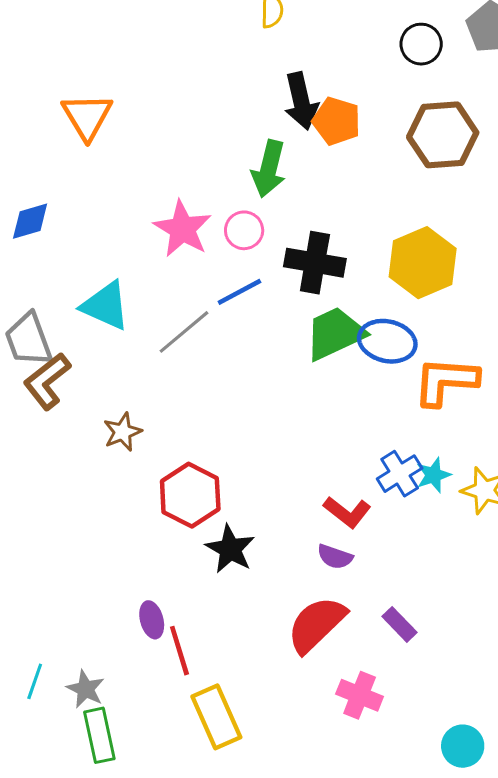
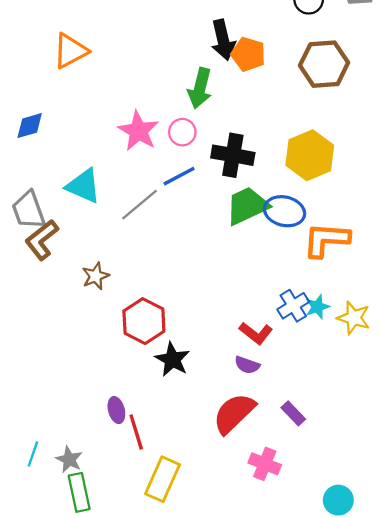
orange triangle: (87, 116) -> (70, 51), turned 33
yellow rectangle: (216, 717) -> (163, 479), turned 48

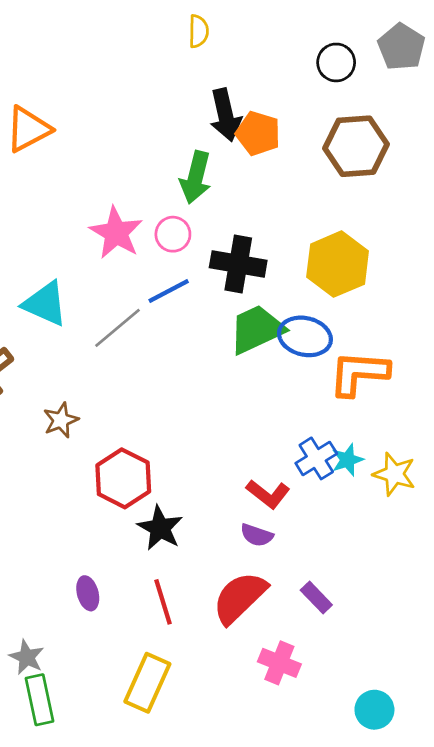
red line: (136, 432) -> (163, 602), moved

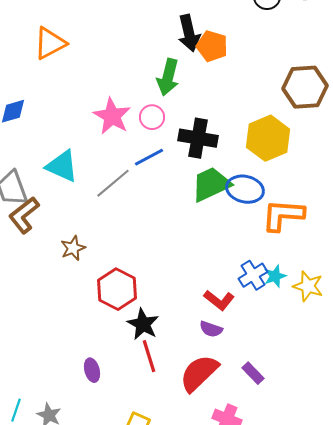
brown hexagon: (356, 146) -> (305, 87), moved
red line: (163, 602) -> (149, 356), moved

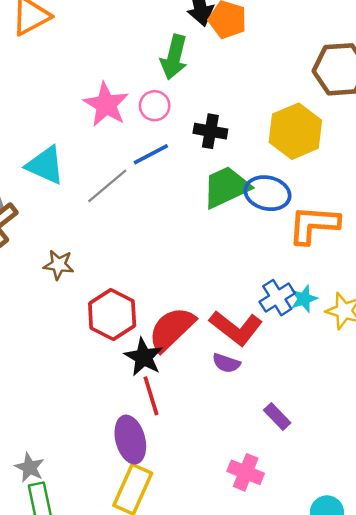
black cross: (198, 138) -> (210, 131), size x0.7
brown star: (73, 248) -> (59, 265), turned 30
red L-shape: (219, 300) -> (236, 328), size x1.4
purple ellipse: (92, 370) -> (130, 440), moved, size x1.6
red semicircle: (199, 373) -> (172, 329), moved

